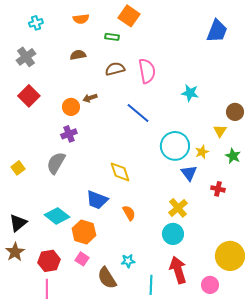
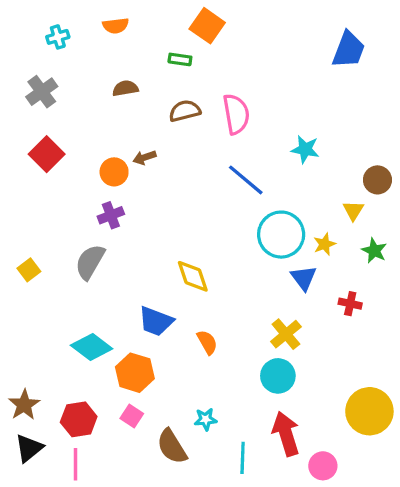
orange semicircle: (81, 19) -> (116, 26), moved
blue line: (138, 113) -> (246, 180), moved
black triangle: (18, 223) -> (29, 448), moved
pink circle: (210, 285) -> (323, 466), moved

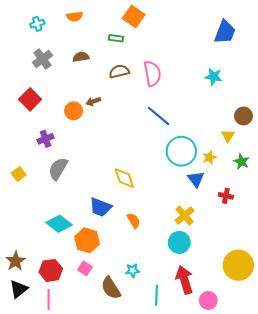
gray cross: (42, 92) -> (42, 59), moved
cyan star: (305, 149) -> (213, 77), moved
purple cross: (111, 215) -> (46, 139), moved

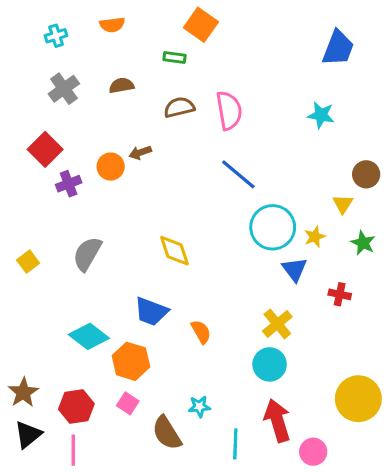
purple cross: (46, 139) -> (69, 184), moved
yellow diamond: (124, 178) -> (175, 251), moved

